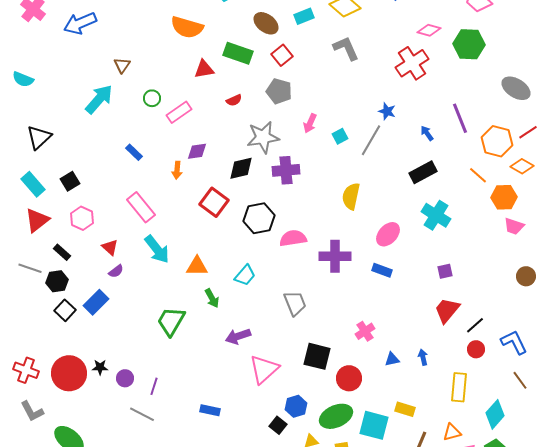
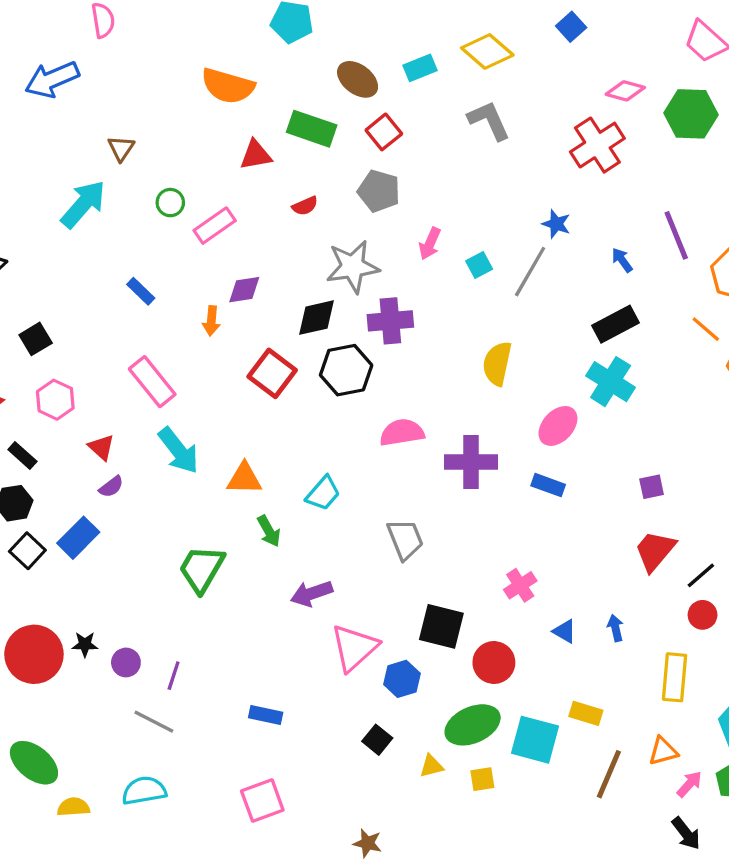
cyan cross: (436, 215) -> (611, 382), moved
black hexagon: (259, 218) -> (346, 370), moved
blue triangle: (392, 359) -> (565, 631), turned 42
blue hexagon: (296, 406) -> (402, 679), moved

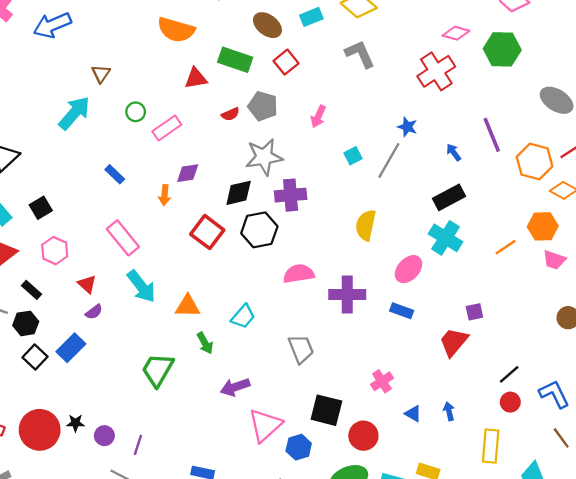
gray pentagon: (379, 191) -> (263, 106), moved
pink arrow: (430, 244) -> (318, 116), moved
orange line: (706, 329) -> (506, 247), moved, turned -75
red trapezoid: (655, 551) -> (454, 342), moved

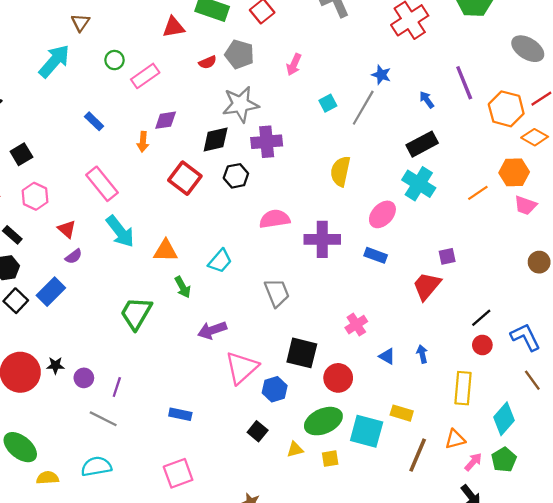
black hexagon: (259, 230) -> (236, 176), size x0.7

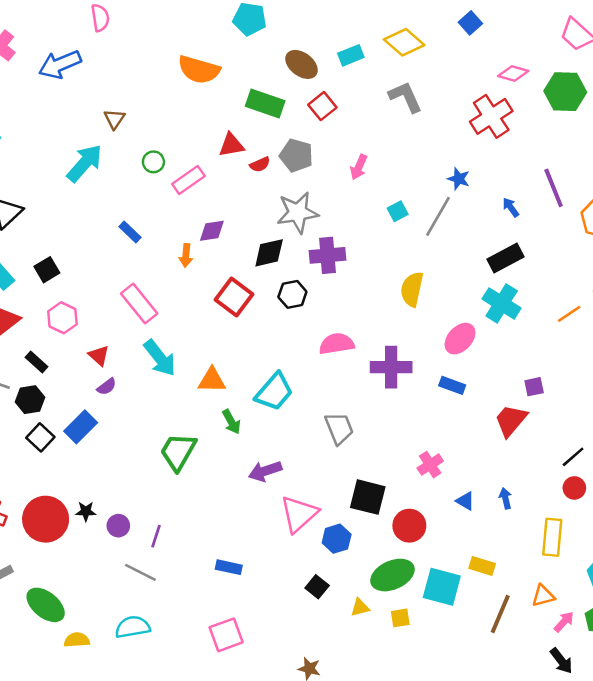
red triangle: (174, 27) -> (231, 145), moved
cyan trapezoid: (220, 261) -> (274, 392), size x1.4

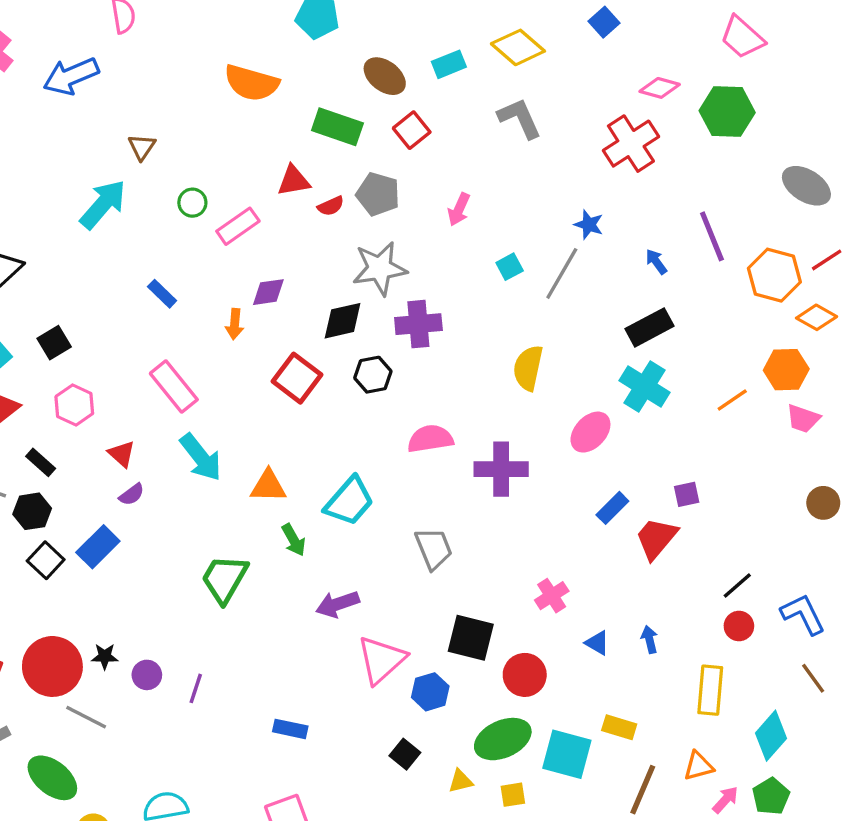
blue rectangle: (452, 385) -> (612, 508), moved, turned -65
gray line: (140, 572) -> (86, 717), moved

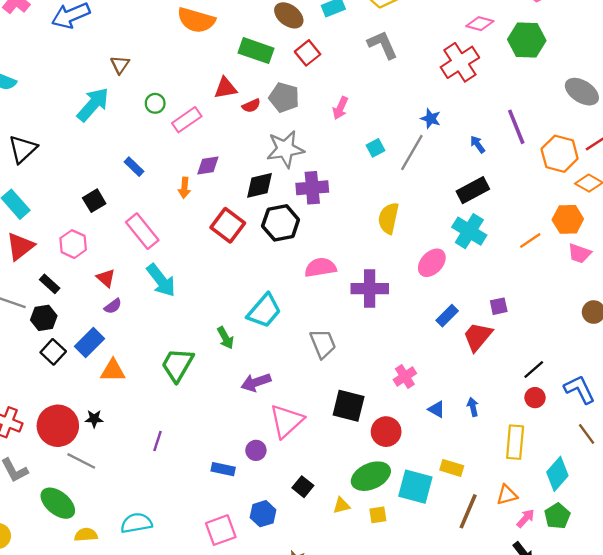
black square: (54, 343) -> (94, 201), moved
black hexagon: (373, 375) -> (281, 223), size x1.4
orange triangle: (268, 486) -> (113, 371), moved
purple circle: (147, 675) -> (256, 450), moved
blue hexagon: (430, 692) -> (263, 514), moved

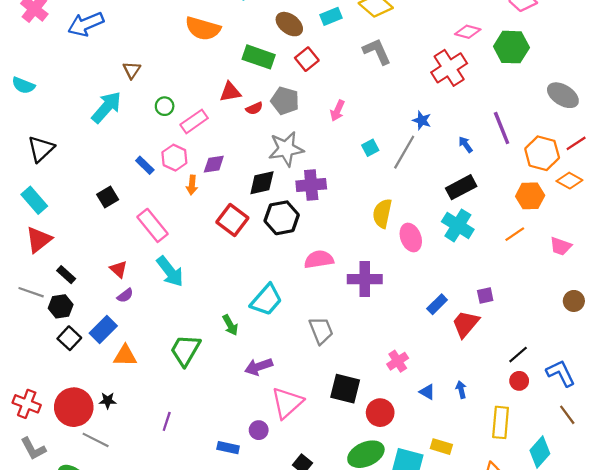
orange hexagon: (568, 219) -> (530, 196), moved
pink hexagon: (73, 244) -> (174, 158), moved
pink ellipse: (432, 263) -> (411, 237), moved, turned -64

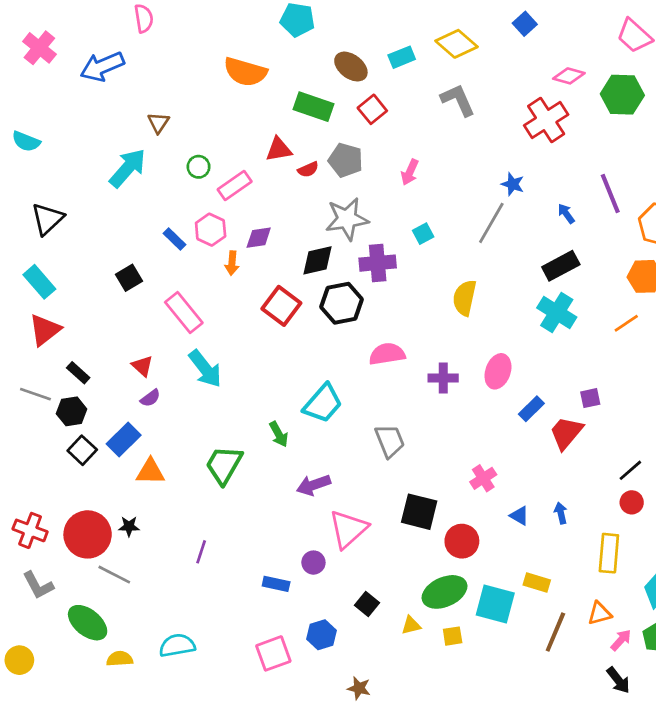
cyan square: (370, 148) -> (423, 234), moved
pink ellipse: (411, 237) -> (498, 371), moved, turned 40
purple cross: (365, 279) -> (443, 378), size x0.7

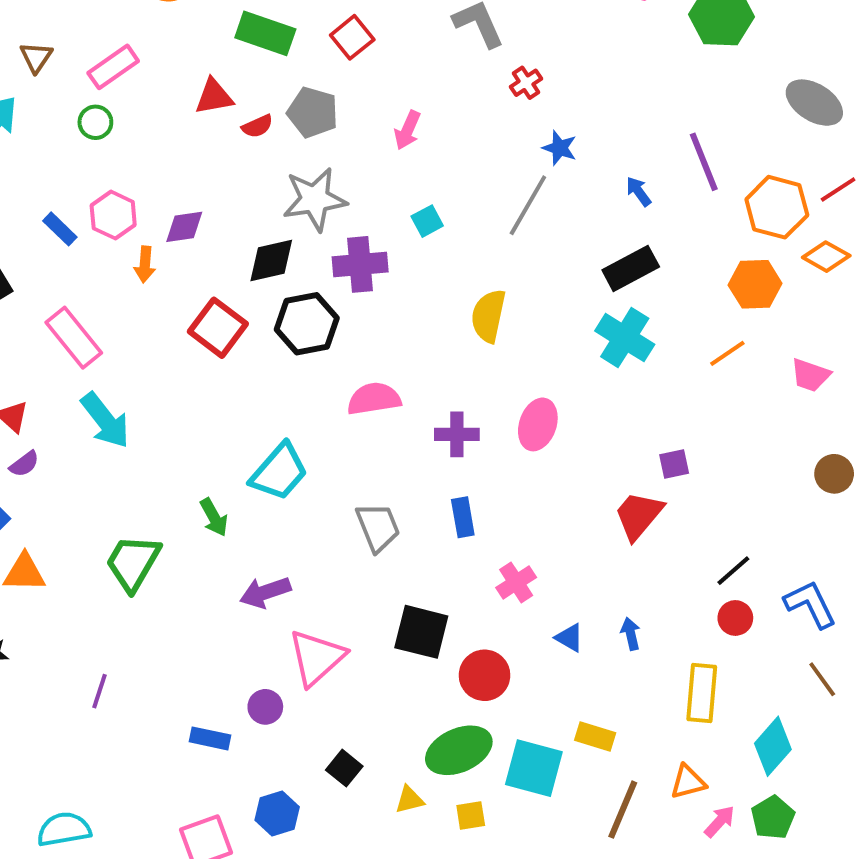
red cross: (546, 120) -> (526, 83), moved, size x0.5
pink rectangle: (235, 186) -> (113, 67), moved
blue rectangle: (531, 409) -> (463, 517), moved, turned -55

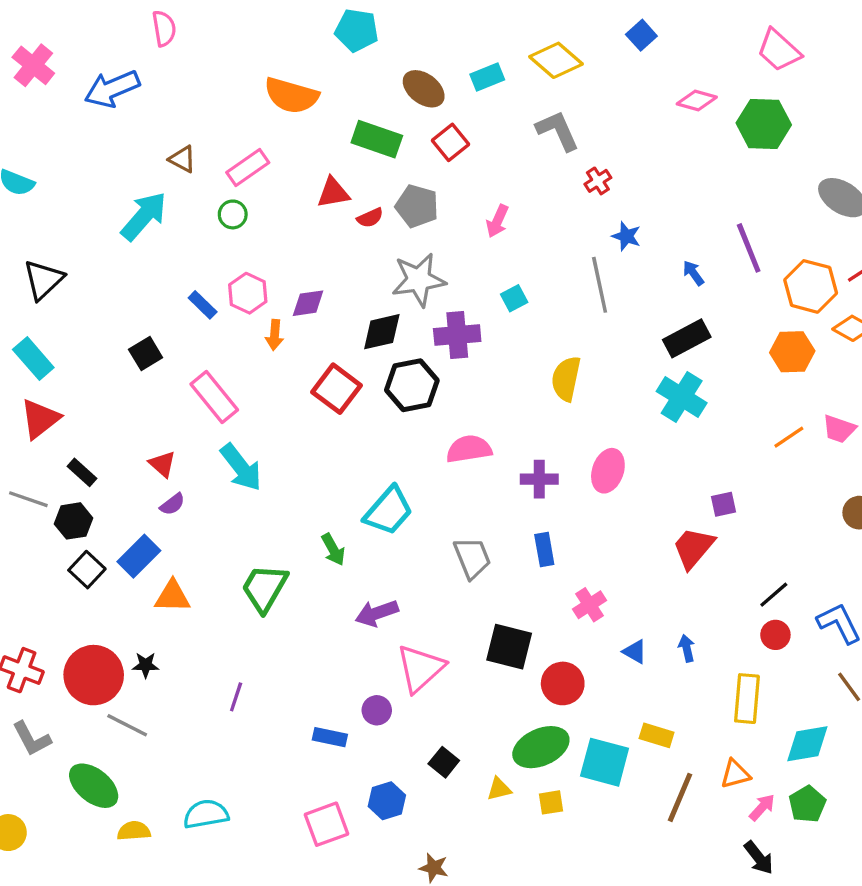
brown triangle: (36, 57) -> (182, 159), turned -36
gray line: (528, 205) -> (600, 285), turned -42
orange line: (727, 353) -> (789, 437), moved
cyan diamond: (773, 746) -> (807, 744), turned 39

